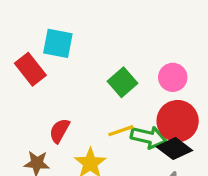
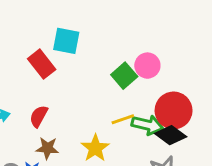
pink circle: (173, 77) -> (147, 66), moved
red semicircle: (59, 131) -> (39, 116), moved

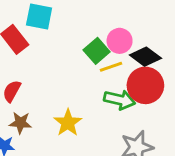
yellow line: (123, 119) -> (111, 67), moved
black diamond: (171, 135) -> (145, 57), moved

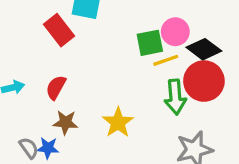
green square: (97, 51) -> (150, 43), turned 30
green arrow: (120, 100) -> (175, 97), turned 72

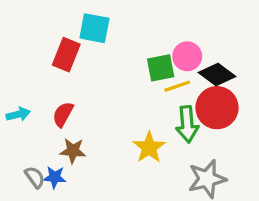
red rectangle: (59, 30) -> (66, 55), turned 60
yellow star: (118, 122) -> (149, 147), moved

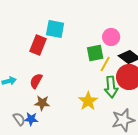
pink circle: (187, 56) -> (111, 37), moved
yellow line: (177, 86) -> (105, 64), turned -42

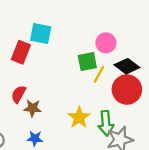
green arrow: (111, 87) -> (106, 123), moved
brown star: (42, 103) -> (33, 108), moved
blue star: (31, 119) -> (35, 138), moved

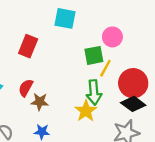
cyan square: (41, 34) -> (65, 18), moved
black diamond: (127, 66) -> (133, 104), moved
green arrow: (106, 123) -> (94, 92), moved

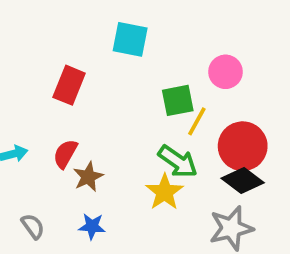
pink circle: (112, 37) -> (226, 72), moved
green arrow: (94, 92) -> (178, 161), turned -50
brown star: (40, 102) -> (88, 177), turned -30

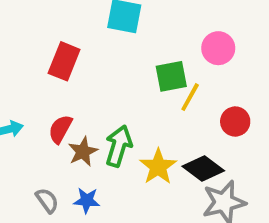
red circle: (243, 146) -> (235, 122), size x0.6
green arrow: (178, 161) -> (119, 146), moved, turned -108
black diamond: (243, 181) -> (203, 169), moved
gray semicircle: (33, 226) -> (47, 200), moved

